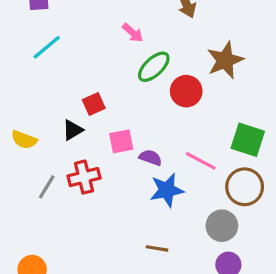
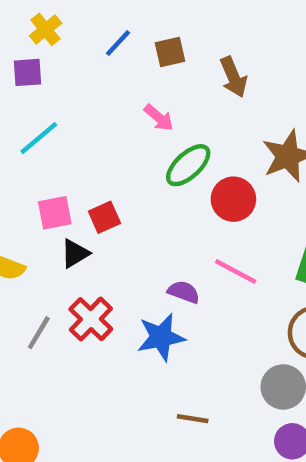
pink square: (121, 141) -> (55, 213), moved
pink line: (201, 161) -> (236, 272), moved
red cross: (84, 177) -> (91, 319), turned -32
blue star: (167, 190) -> (161, 337), moved

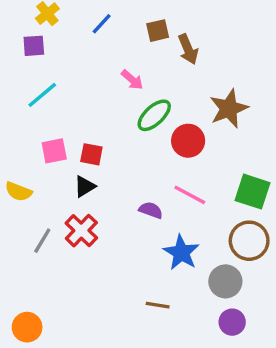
brown square: (170, 52) -> (158, 31), moved
red square: (104, 217) -> (91, 154), turned 35
black triangle: (75, 253) -> (85, 186), moved
blue star: (161, 337) -> (181, 253), moved, turned -30

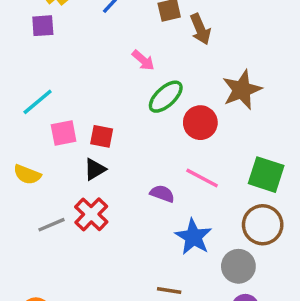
cyan line: (42, 95) -> (38, 102), moved
gray line: (42, 241) -> (51, 225), turned 36

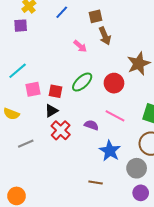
brown arrow: (200, 29) -> (105, 36), moved
green ellipse: (166, 97) -> (82, 82), moved
red cross: (91, 214) -> (61, 130), moved

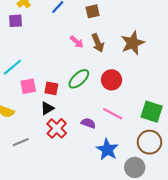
brown arrow: (105, 36) -> (98, 43), moved
brown star: (139, 64) -> (133, 43), moved

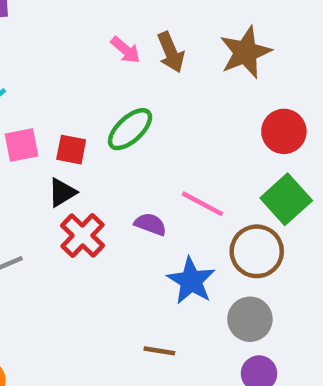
red circle: (112, 80) -> (284, 131), moved
green square: (152, 112) -> (286, 199), turned 30
brown circle: (150, 142) -> (257, 251), moved

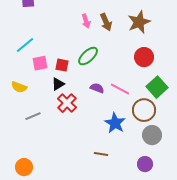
pink arrow: (125, 50) -> (86, 21), turned 32
red circle: (284, 131) -> (144, 57), moved
purple semicircle: (150, 224) -> (97, 88), moved
gray circle: (250, 319) -> (152, 135), moved

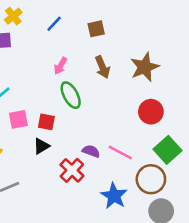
pink arrow: (86, 21) -> (60, 66), moved, turned 48
green ellipse: (88, 56) -> (71, 95), moved, turned -75
red cross: (67, 103) -> (72, 170), moved

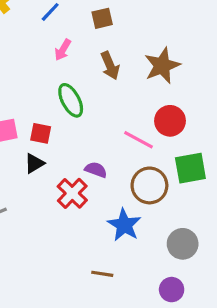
pink arrow: (60, 66) -> (63, 50), moved
green square: (168, 150) -> (190, 168), turned 32
pink line: (120, 152) -> (138, 140), moved
brown circle: (151, 179) -> (149, 185), moved

